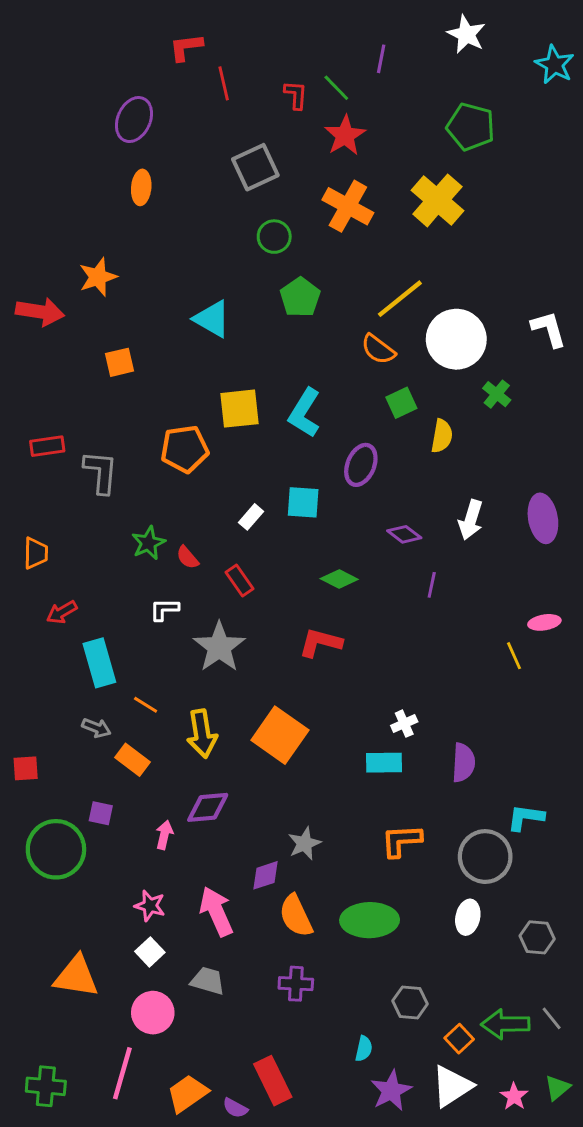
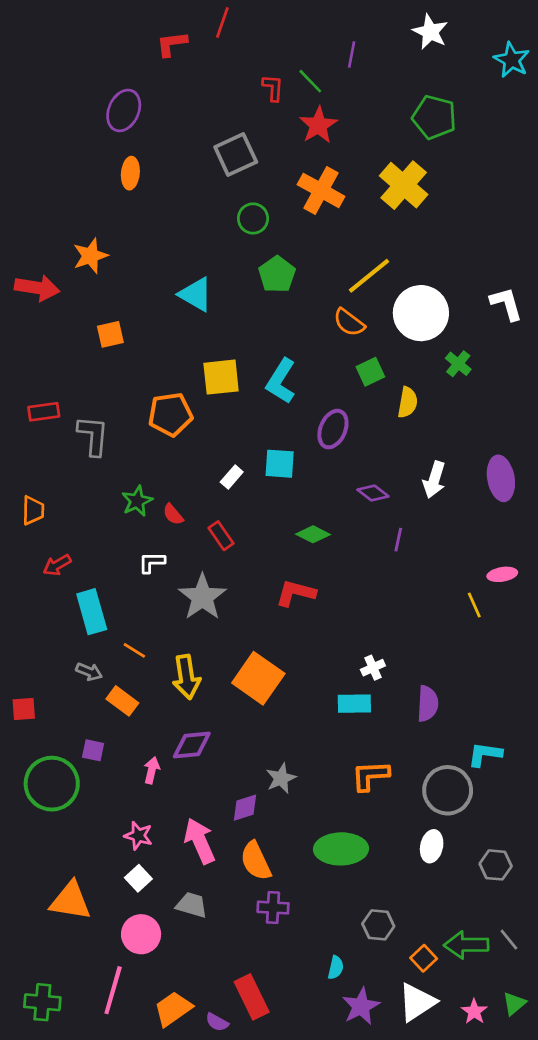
red line: (224, 83) -> (222, 23), moved, turned 32
orange semicircle: (296, 916) -> (256, 861), moved

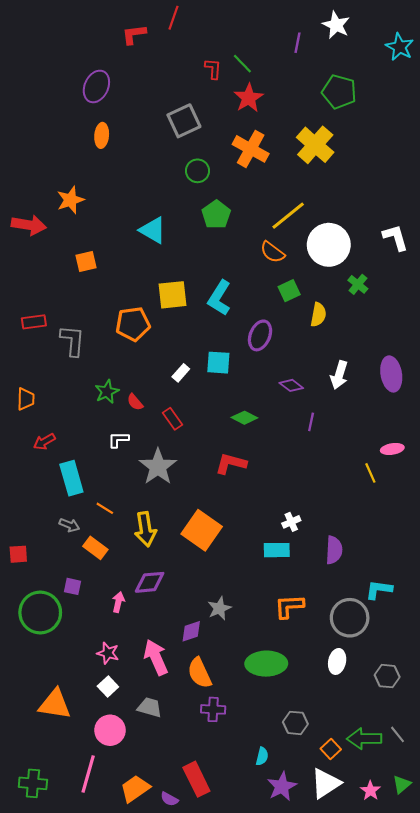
purple line: (352, 55) -> (298, 43), moved

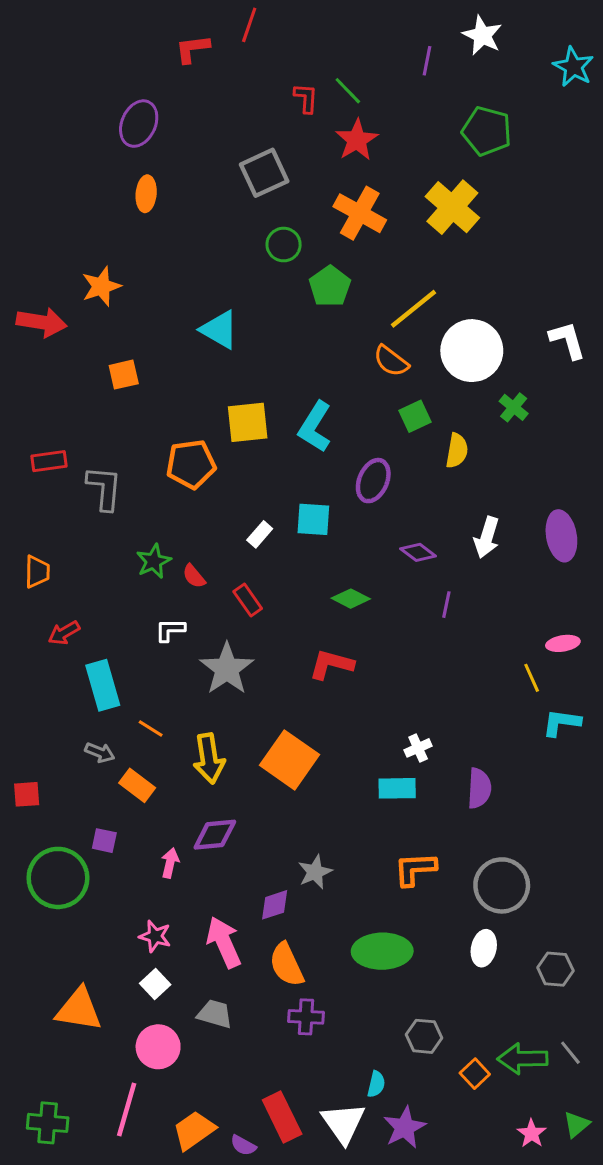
green pentagon: (216, 215) -> (330, 286), moved
cyan L-shape: (379, 590) -> (561, 723), moved
white triangle: (326, 783) -> (343, 1123), moved, turned -32

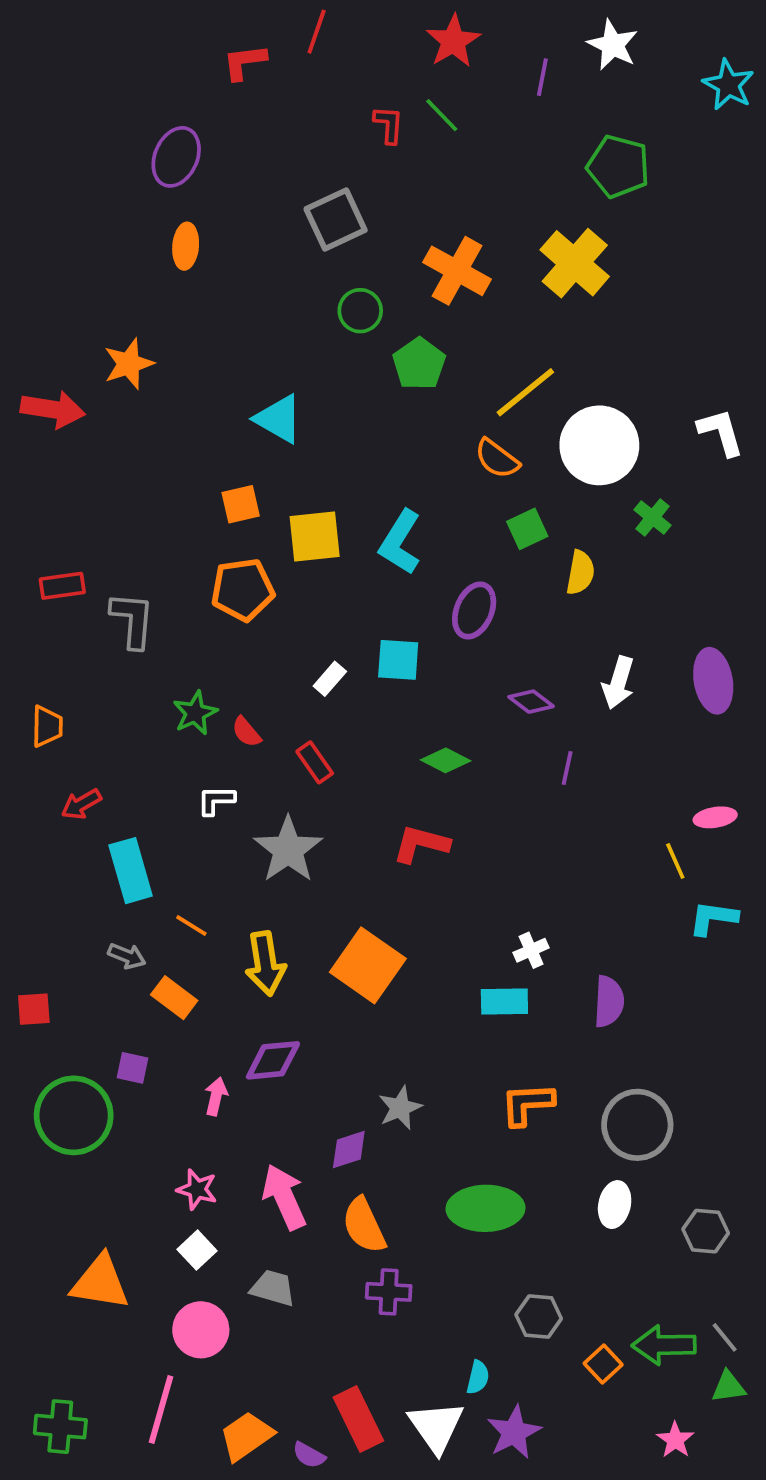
red star: (357, 140) -> (453, 41), moved
orange square: (124, 375) -> (241, 504), moved
green triangle: (576, 1124) -> (728, 1387), moved, turned 32

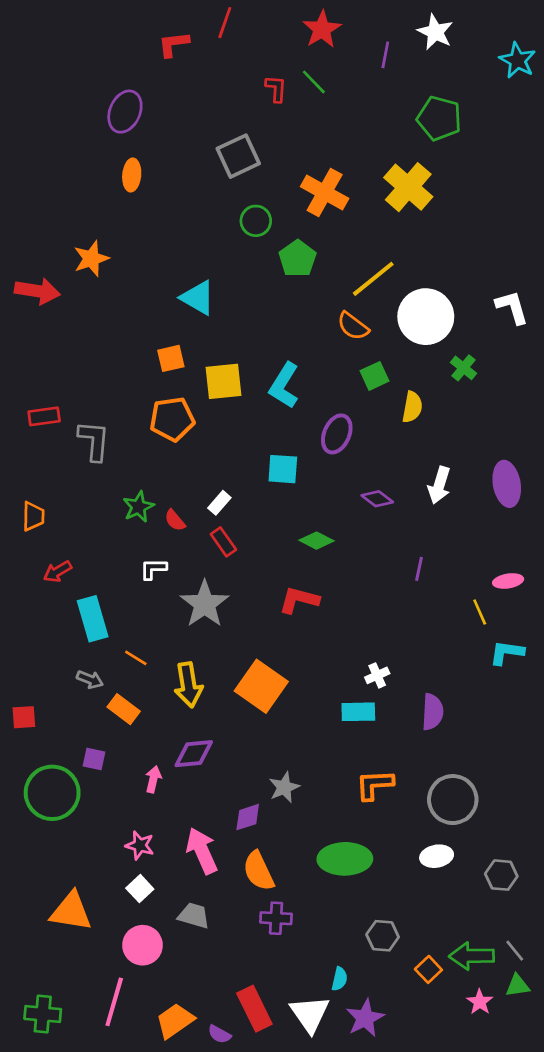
white rectangle: (330, 679) -> (219, 503), moved
purple line: (567, 768) -> (419, 569), moved
white ellipse: (615, 1205) -> (437, 856), turned 68
pink star: (675, 1440) -> (480, 1002), moved

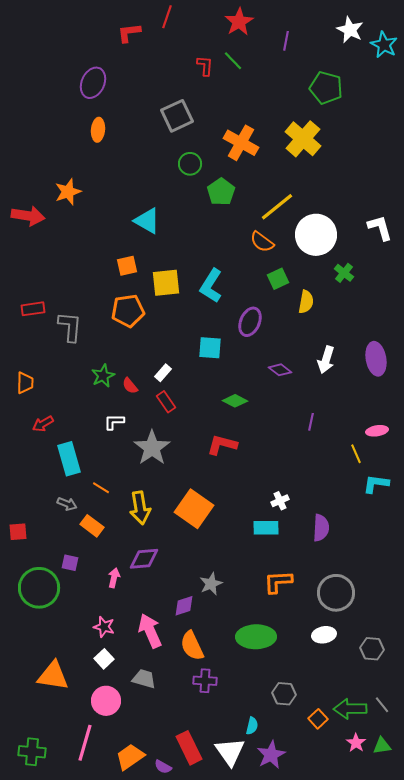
white star: (435, 32) -> (350, 30), moved
green triangle: (517, 986) -> (382, 746), moved

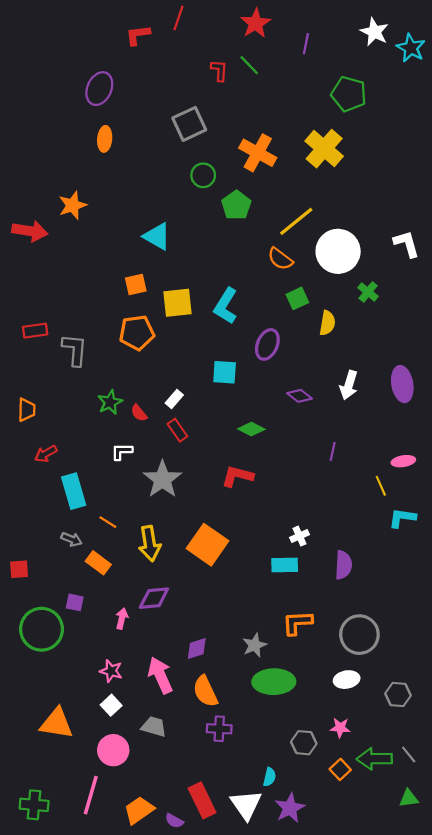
gray star: (211, 584) -> (255, 645), moved
pink star: (356, 743) -> (340, 728), moved, turned -30

